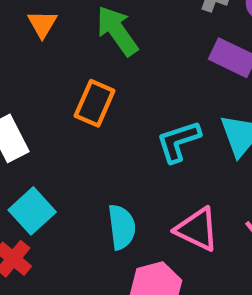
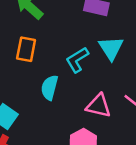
cyan semicircle: (122, 227) -> (49, 87), moved, turned -145

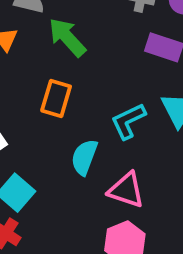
pink triangle: (99, 106) -> (126, 190), moved

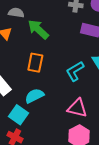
cyan semicircle: (84, 157) -> (34, 96), moved, turned 48

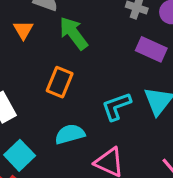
cyan semicircle: (34, 96) -> (70, 134), moved

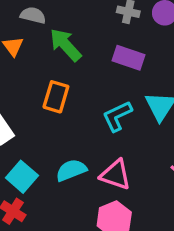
purple rectangle: (151, 49) -> (128, 58), moved
cyan semicircle: (70, 134) -> (71, 170), moved

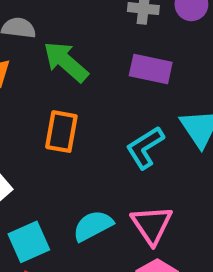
pink triangle: (115, 175) -> (152, 225), turned 44
cyan square: (22, 177) -> (29, 242), turned 32

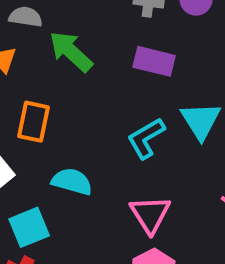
orange rectangle: (61, 132) -> (34, 122), moved
cyan semicircle: (93, 226) -> (72, 182), moved, turned 42

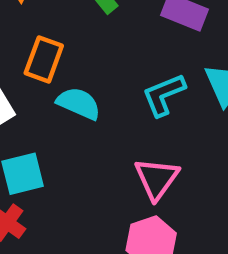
cyan semicircle: (72, 182) -> (79, 103), moved

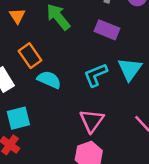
orange rectangle: (44, 59) -> (30, 56), turned -55

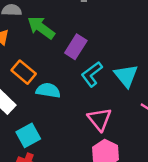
purple rectangle: (107, 30) -> (76, 47), moved, turned -65
cyan triangle: (130, 69) -> (126, 76), moved

